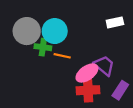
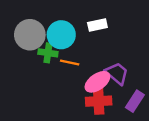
white rectangle: (115, 22) -> (97, 25), moved

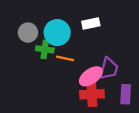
gray circle: (30, 35) -> (28, 33), size x0.7
purple trapezoid: (117, 73) -> (109, 68), turned 65
purple rectangle: (135, 101) -> (126, 94), turned -30

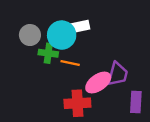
white rectangle: (91, 24) -> (80, 26), moved
red cross: (92, 94) -> (77, 103), moved

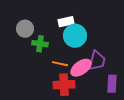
cyan circle: (62, 35) -> (75, 36), moved
orange line: (70, 63) -> (60, 64), moved

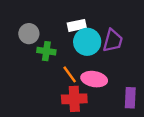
purple trapezoid: (97, 61) -> (113, 41), moved
orange line: (60, 64) -> (70, 74), turned 42
pink ellipse: (81, 68) -> (94, 79), turned 45

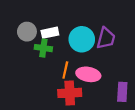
white rectangle: (77, 25) -> (50, 33), moved
orange line: (70, 74) -> (65, 70), turned 49

